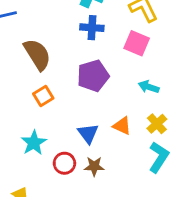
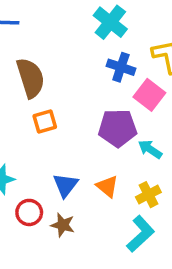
blue cross: (92, 28) -> (121, 67), moved
purple pentagon: (93, 76) -> (118, 128), moved
orange square: (43, 96) -> (45, 121), moved

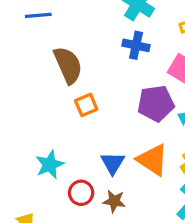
blue cross: (121, 67) -> (136, 45), moved
orange triangle: (107, 186) -> (152, 160), size x1.5

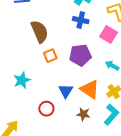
purple pentagon: (156, 103) -> (80, 55), moved
cyan star: (50, 165) -> (22, 80), moved
brown star: (114, 201) -> (83, 114), moved

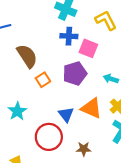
pink square: (109, 35) -> (88, 48), moved
red circle: (46, 109) -> (49, 137), size x1.6
brown star: (83, 114) -> (84, 149), moved

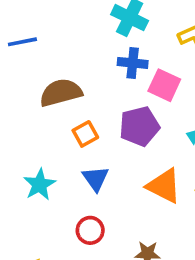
brown semicircle: (27, 56) -> (61, 93), turned -75
blue triangle: (66, 114) -> (96, 179), moved
red circle: (49, 137) -> (90, 230), size x0.6

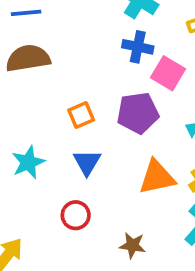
brown semicircle: (61, 93) -> (28, 58), moved
orange triangle: (164, 186) -> (157, 177), turned -45

